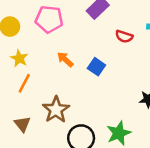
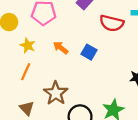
red semicircle: (124, 36) -> (112, 23), size x1.5
yellow star: (19, 58) -> (28, 45), moved

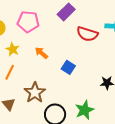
blue square: (89, 52) -> (68, 67), moved

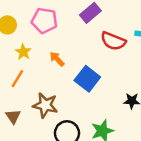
blue square: (68, 67) -> (87, 79), size x1.5
brown star: (35, 93) -> (45, 105), turned -30

